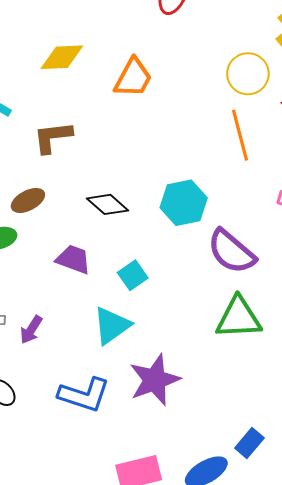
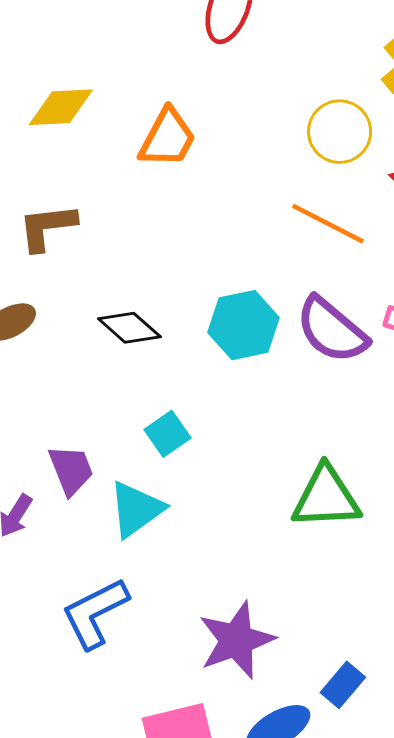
orange line: (240, 135) -> (328, 224), turned -48
purple semicircle: (231, 251) -> (332, 330), moved
purple trapezoid: (73, 259) -> (71, 470), moved, turned 48
purple star: (155, 380) -> (236, 640), moved
blue L-shape: (84, 395) -> (95, 613), turned 135

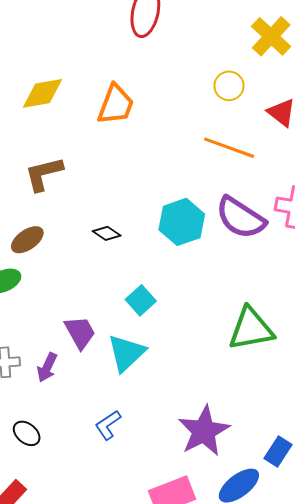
yellow circle: (340, 132) -> (229, 86), size x0.7
black diamond: (129, 328) -> (107, 233), size x0.7
blue L-shape: (95, 613) -> (108, 425), size x0.6

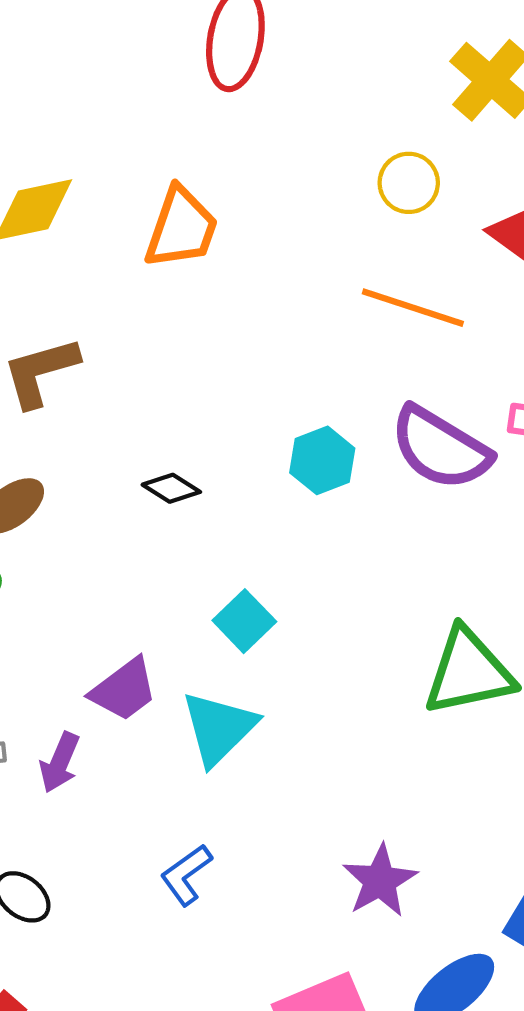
cyan hexagon: (182, 222) -> (322, 460), size x0.7
purple trapezoid: (80, 332) -> (124, 690), turned 84
purple star: (204, 431) -> (380, 881), size x0.7

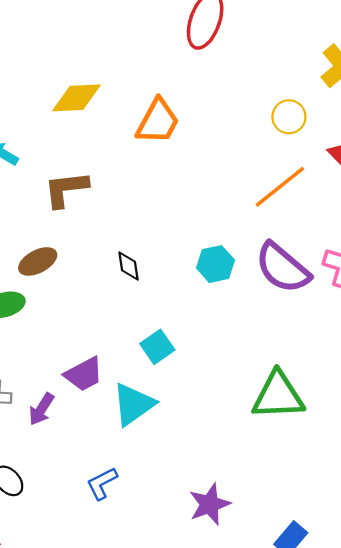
orange line: (413, 308) -> (280, 187), turned -66
black diamond: (171, 488) -> (129, 266), turned 40

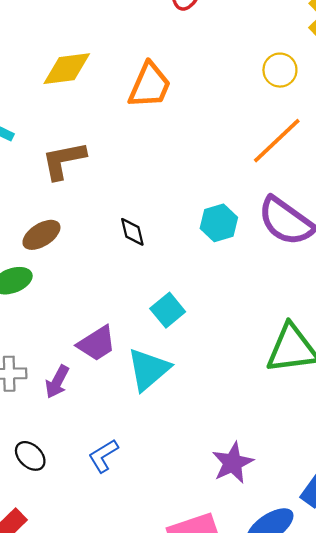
blue L-shape: (102, 483) -> (103, 456), moved

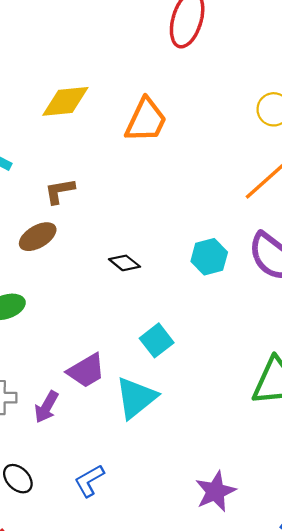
brown L-shape: (64, 160) -> (60, 191), size x0.7
black diamond: (132, 232) -> (124, 263), turned -40
brown ellipse: (41, 235) -> (38, 237), moved

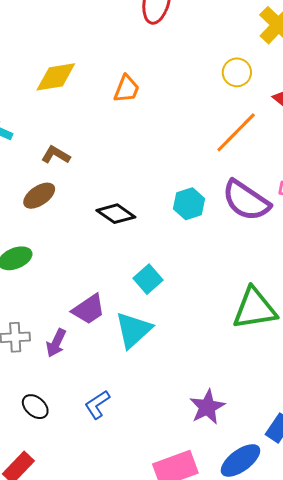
orange trapezoid: (146, 120) -> (127, 89), size x0.7
brown L-shape: (60, 191) -> (56, 155), turned 44
black diamond: (124, 263) -> (116, 214), size x1.4

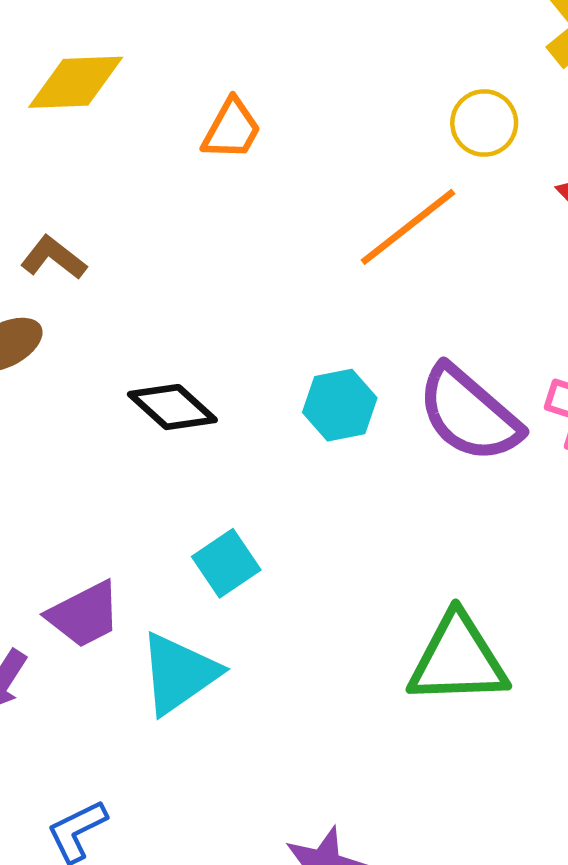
orange line: (236, 132) -> (408, 227), moved

